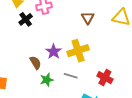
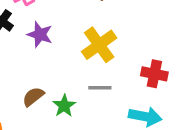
purple star: (54, 52) -> (40, 34), moved
brown semicircle: (35, 63) -> (33, 97), moved, turned -80

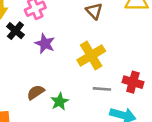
gray line: (100, 88) -> (102, 89), moved

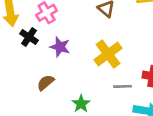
brown semicircle: (36, 92) -> (46, 83), moved

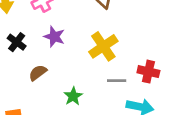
black cross: (29, 37) -> (17, 42), moved

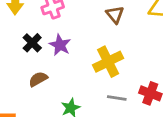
black cross: (17, 42) -> (32, 43), moved

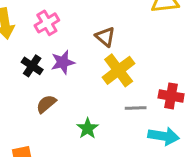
brown triangle: (115, 15) -> (105, 37), moved
purple star: (60, 45) -> (63, 62), turned -30

